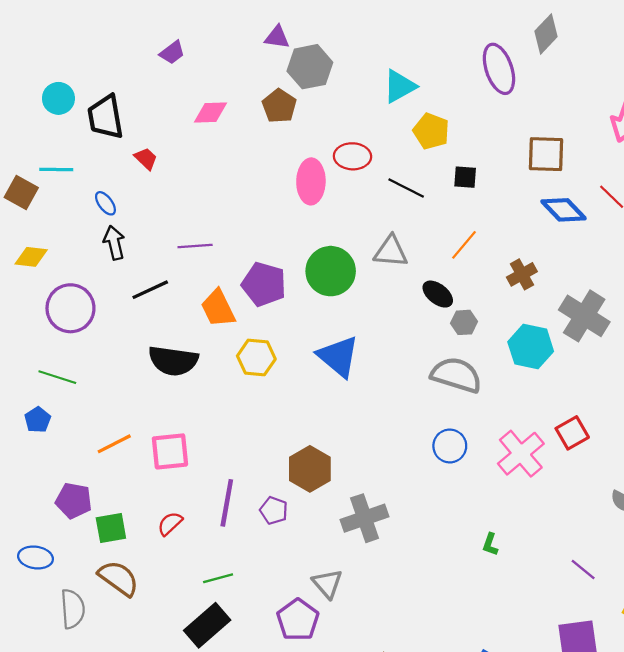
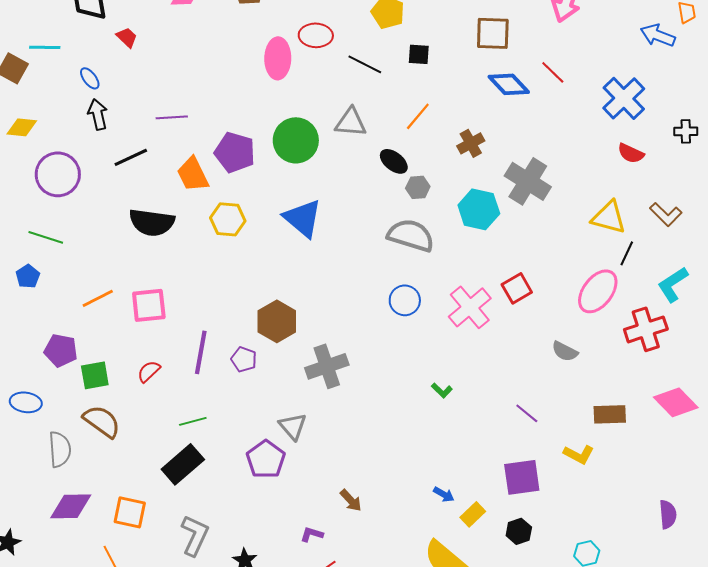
green L-shape: (490, 544) -> (442, 390), turned -65

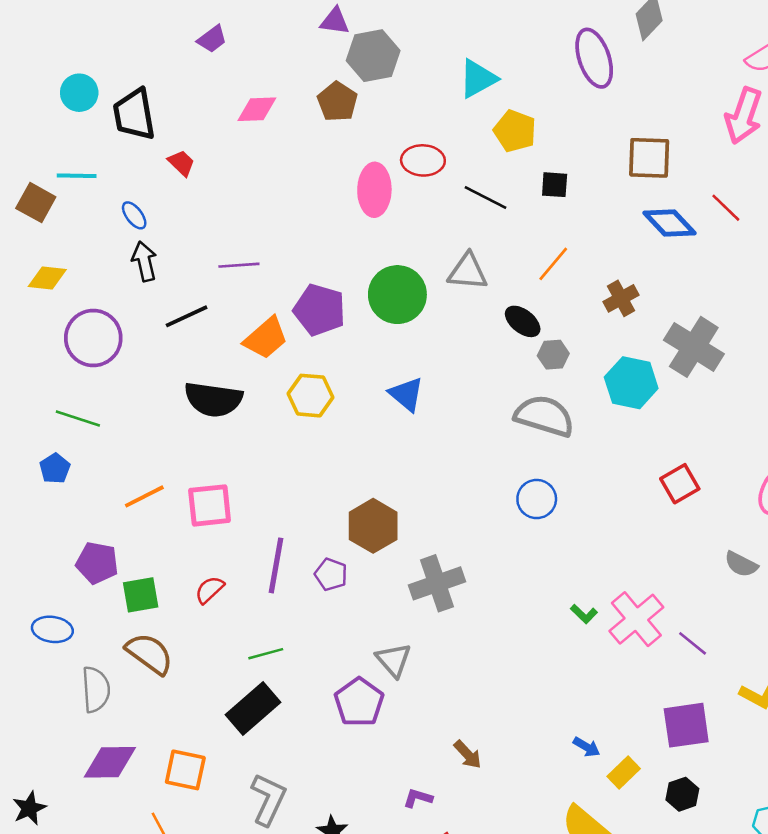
orange trapezoid: (193, 174) -> (266, 338), turned -105
blue triangle: (303, 218) -> (406, 394), size x0.7
pink cross: (470, 307) -> (636, 619), moved

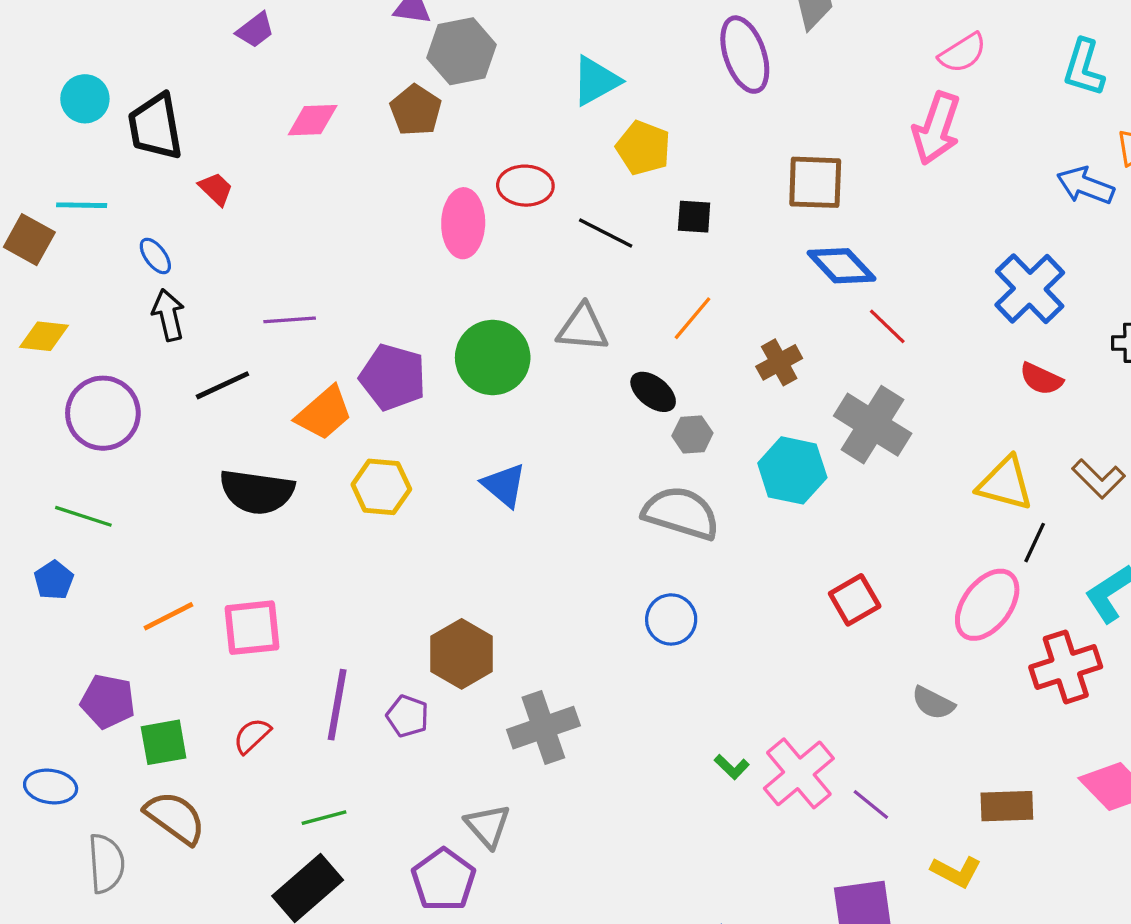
red line: (726, 208) -> (887, 326), moved

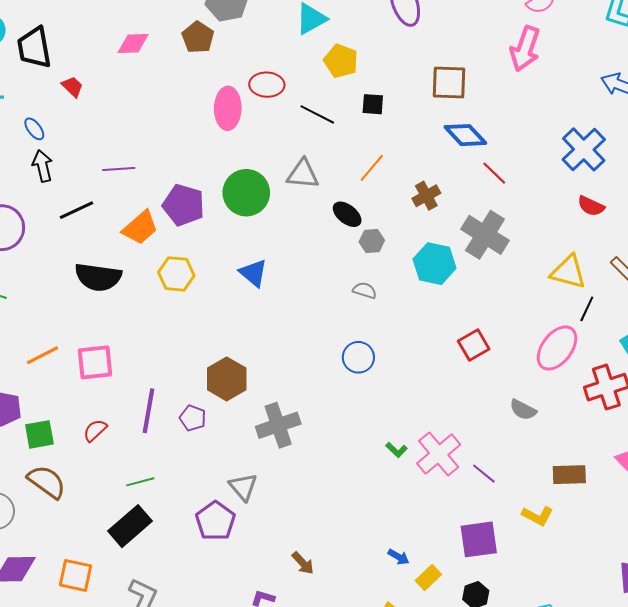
gray semicircle: (681, 513) -> (365, 290), size x0.5

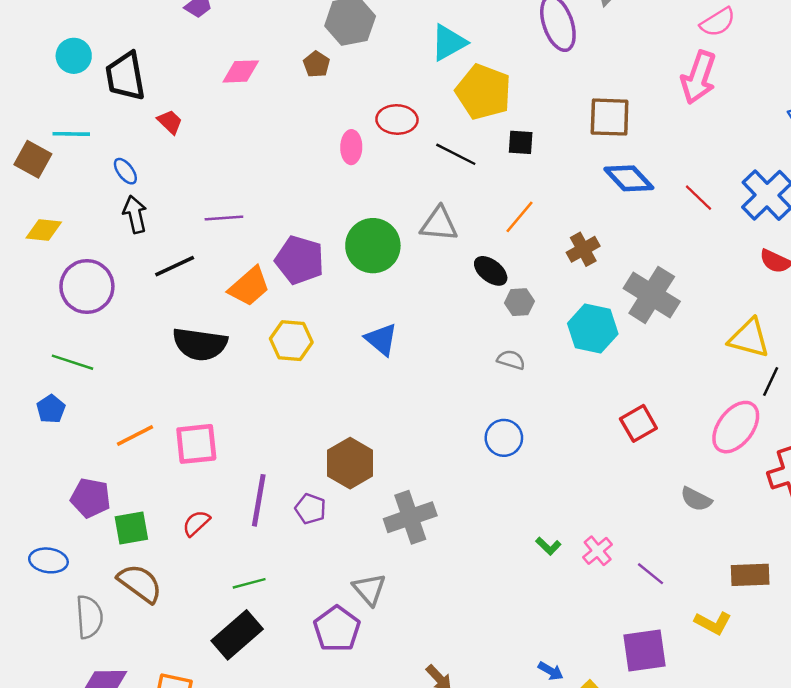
brown pentagon: (198, 37) -> (316, 64), size x0.7
yellow pentagon: (341, 61) -> (483, 92), size x1.4
pink ellipse: (228, 108) -> (351, 147), size x0.7
red line: (494, 173) -> (699, 198), moved
pink cross: (439, 454) -> (598, 551), size x0.6

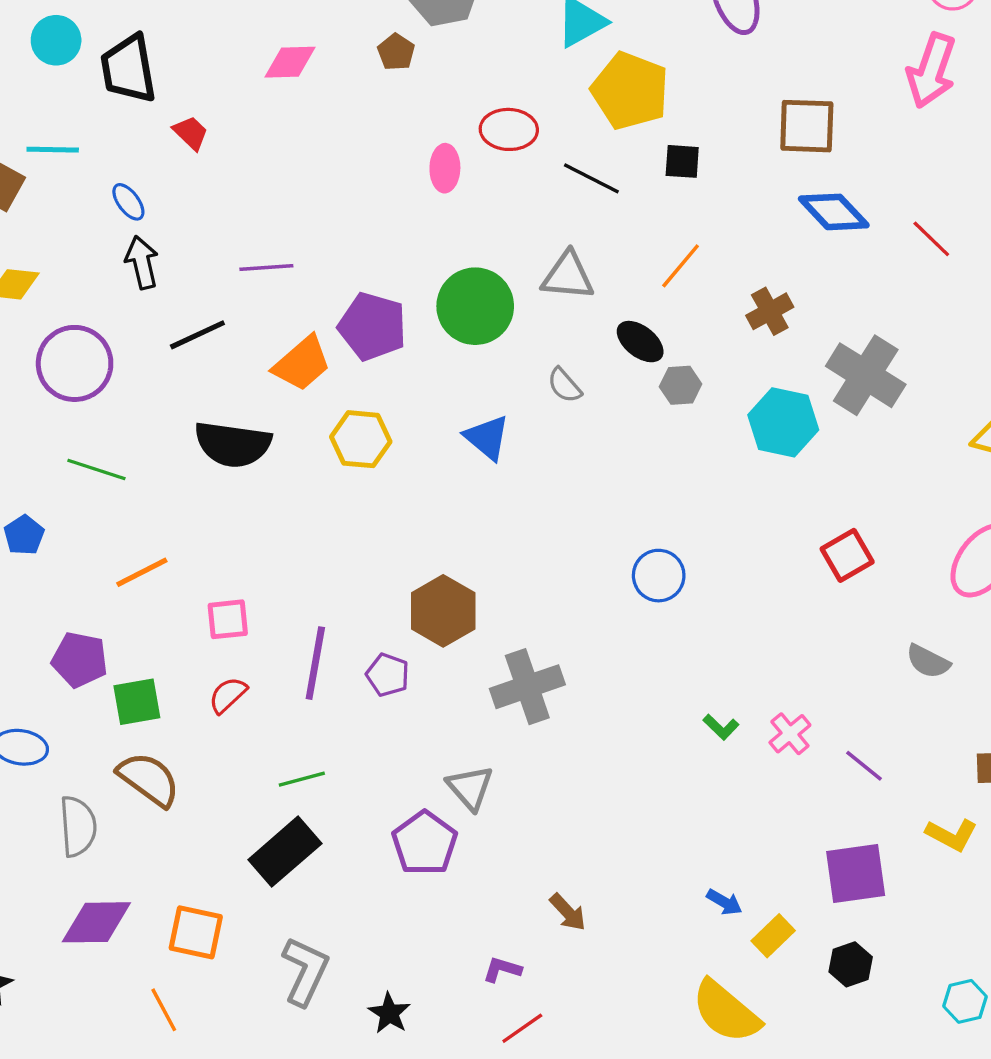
gray semicircle: (511, 360) -> (564, 385), moved, turned -148
green line: (73, 362) -> (96, 469), moved
pink square: (196, 444) -> (228, 619), moved, size x0.7

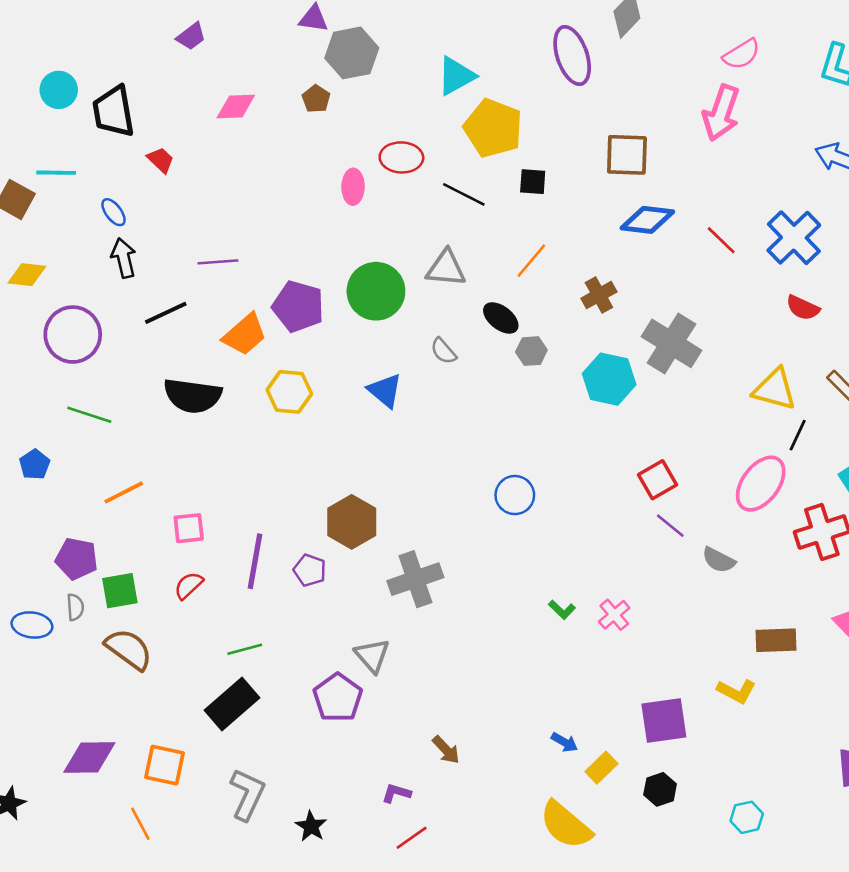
blue diamond: (834, 212) -> (647, 220), turned -40
purple line: (864, 766) -> (670, 526), moved
gray semicircle: (78, 826) -> (75, 607), moved, size x0.6

